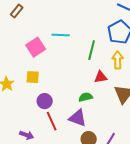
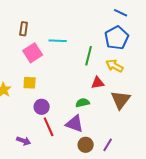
brown rectangle: (17, 11) -> (24, 29), moved, turned -32
yellow arrow: (118, 60) -> (115, 66), turned -60

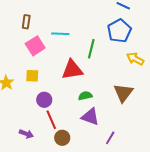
yellow arrow: (115, 66) -> (135, 59), moved
red triangle: (98, 83) -> (72, 70), moved, size x1.6
purple triangle: (75, 124) -> (90, 117), moved
brown circle: (86, 145) -> (62, 138), moved

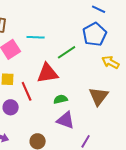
green line: (91, 49) -> (67, 52), turned 42
purple circle: (44, 100) -> (11, 107), moved
red line: (51, 120) -> (27, 91), moved

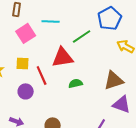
brown triangle: (99, 96) -> (114, 80), turned 35
purple triangle: (66, 120) -> (122, 104), moved

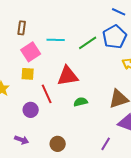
green line: (82, 36) -> (88, 43), moved
yellow square: (23, 63) -> (28, 74), moved

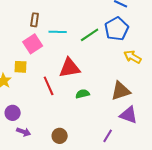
brown rectangle: (22, 28) -> (35, 20), moved
yellow square: (28, 74) -> (21, 67), moved
purple circle: (31, 110) -> (13, 113), moved

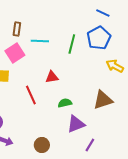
green line: (90, 35) -> (72, 44), turned -42
red triangle: (70, 68) -> (52, 77), size x0.6
purple triangle: (129, 115) -> (76, 124), moved, turned -42

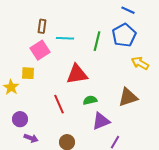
red triangle: (52, 77) -> (77, 74), size x1.6
red line: (31, 95) -> (59, 104), moved

